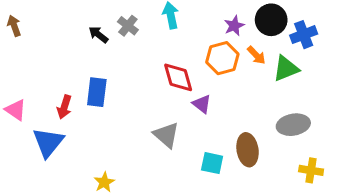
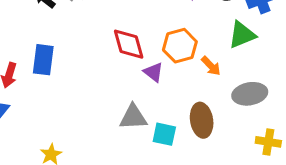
orange arrow: (256, 55) -> (211, 66), moved
orange hexagon: (222, 58) -> (180, 46), moved
gray triangle: (166, 135) -> (133, 117), moved, turned -44

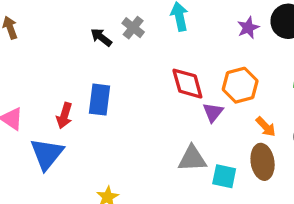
orange arrow: (211, 66) -> (266, 127), moved
purple triangle: (153, 72) -> (213, 112), turned 30

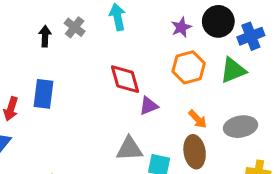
black arrow: (101, 37) -> (45, 36), turned 54
orange hexagon: (240, 85) -> (189, 67), moved
purple triangle: (213, 112) -> (149, 106), turned 30

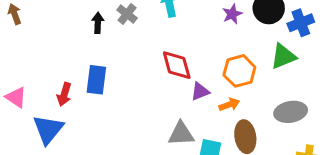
orange hexagon: (189, 67) -> (239, 71), moved
orange arrow: (198, 119) -> (229, 105), moved, turned -66

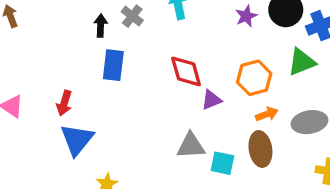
blue rectangle: (96, 80) -> (113, 65), moved
orange arrow: (229, 105) -> (267, 114), moved
blue triangle: (48, 129) -> (77, 139), moved

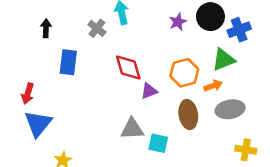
gray cross: (132, 16) -> (97, 28), moved
black arrow: (101, 26) -> (46, 28), moved
orange arrow: (267, 114) -> (213, 86), moved
brown ellipse: (260, 149) -> (188, 114), moved

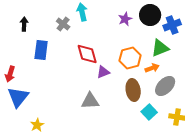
gray ellipse: (230, 109) -> (165, 86), turned -35
cyan square: (158, 143) -> (149, 112), moved, turned 35

